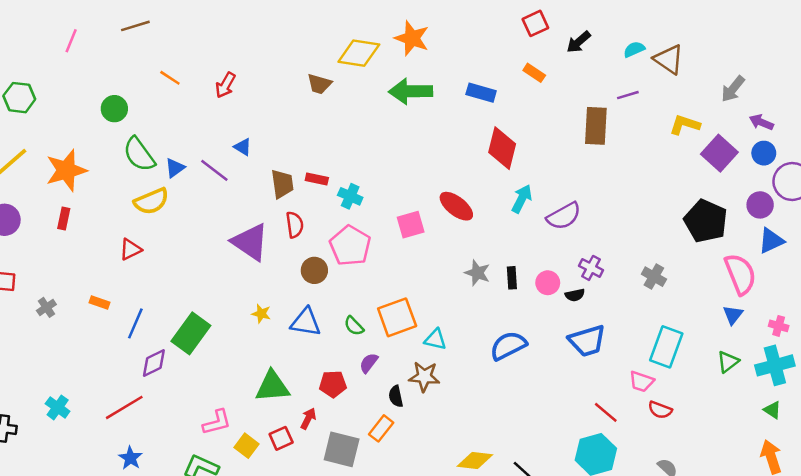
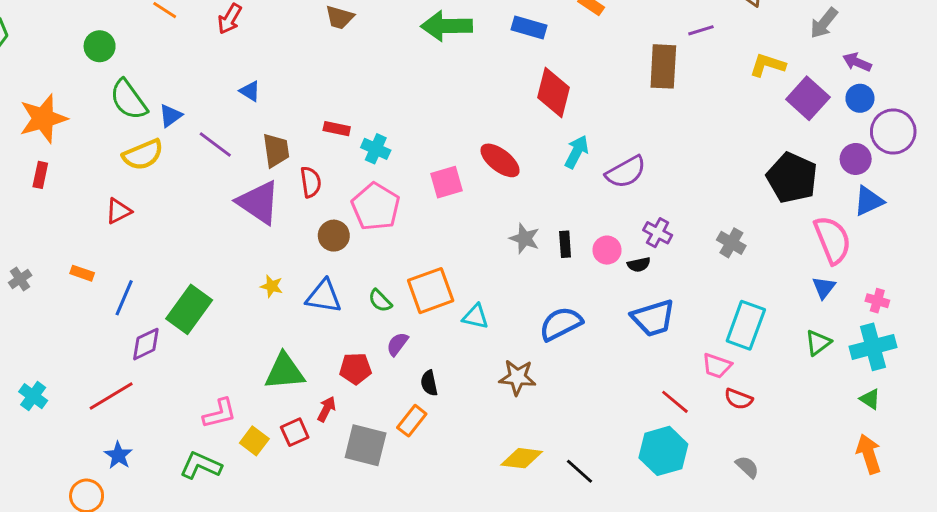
purple line: (214, 170) -> (215, 145), moved
brown trapezoid: (282, 184) -> (276, 150), moved
brown star: (424, 377) -> (517, 377), moved

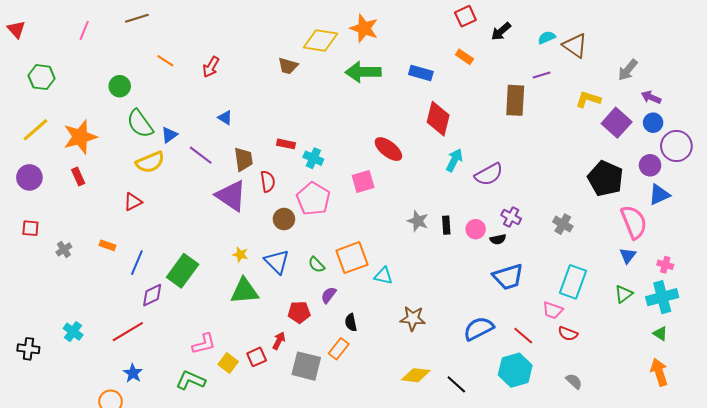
red ellipse: (500, 160) -> (388, 149), moved
red rectangle: (40, 175) -> (78, 176), turned -36
blue triangle: (324, 296) -> (277, 262), turned 36
blue semicircle: (561, 324) -> (479, 329), moved
green triangle: (285, 371) -> (244, 291), moved

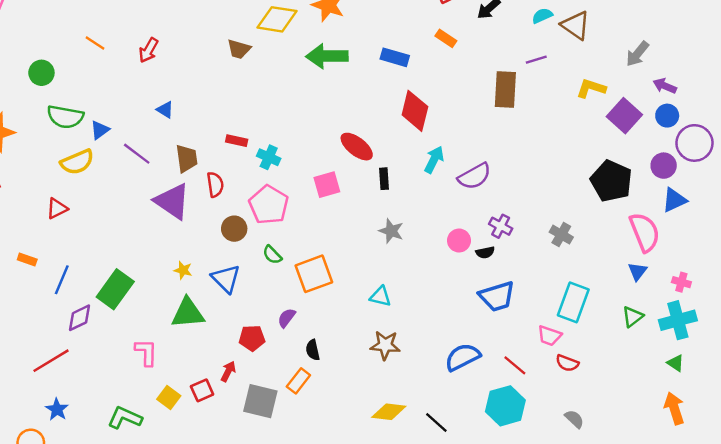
green semicircle: (140, 124) -> (65, 117), turned -44
black rectangle: (446, 225) -> (384, 179), moved
green semicircle: (316, 265) -> (272, 255), moved
cyan triangle: (383, 276) -> (380, 296), moved
pink L-shape: (204, 344) -> (146, 352), moved, turned -75

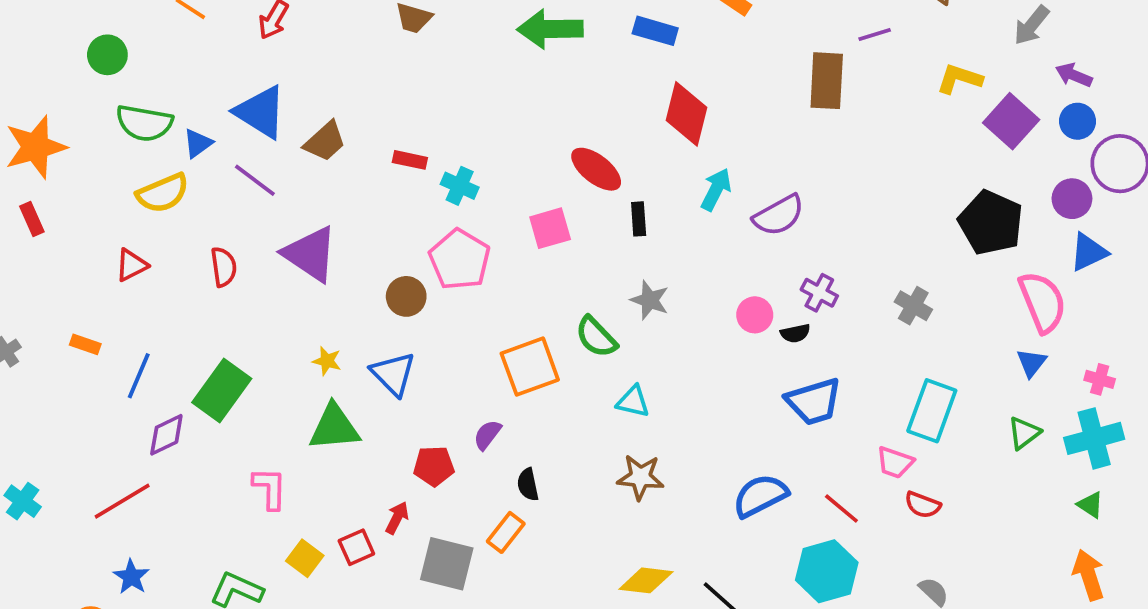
blue triangle: (165, 110) -> (260, 112), moved, size x2.0
brown trapezoid: (187, 158) -> (325, 142), moved, turned 56
red semicircle: (215, 185) -> (224, 267), moved
green semicircle: (272, 255) -> (596, 337), moved, size x1.4

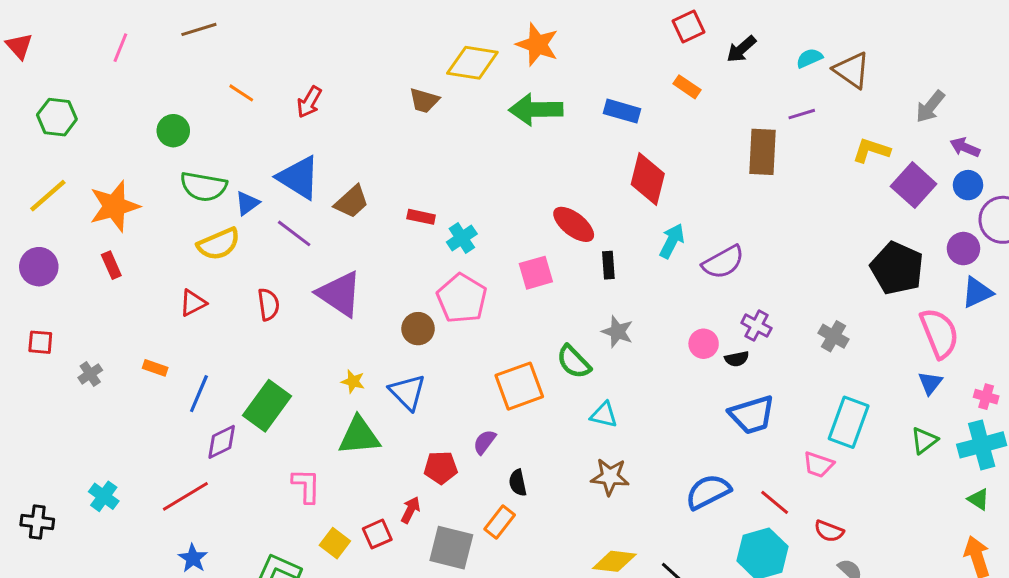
cyan cross: (460, 186) -> (462, 238), turned 32
red semicircle: (923, 505) -> (829, 531), moved

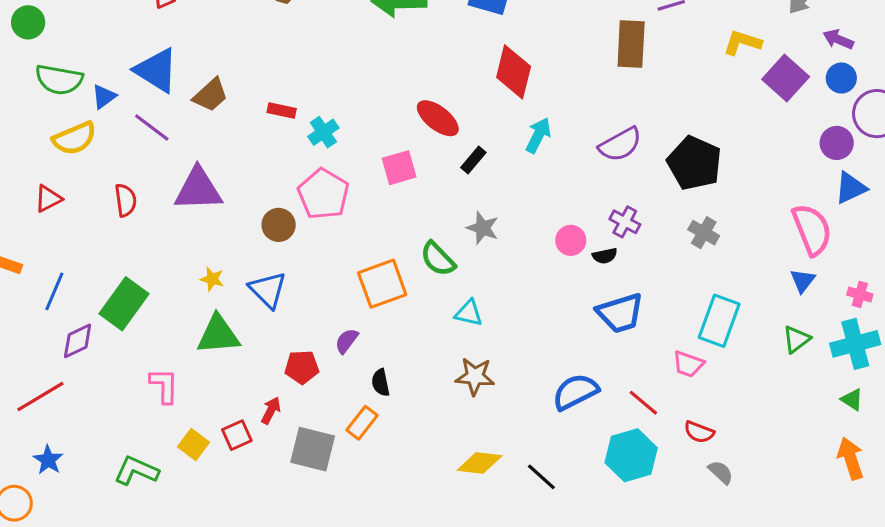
purple semicircle: (723, 262) -> (620, 145), moved
black rectangle: (608, 265) -> (473, 160), turned 44
black pentagon: (897, 268) -> (694, 163), moved
purple triangle: (339, 294) -> (198, 189), turned -36

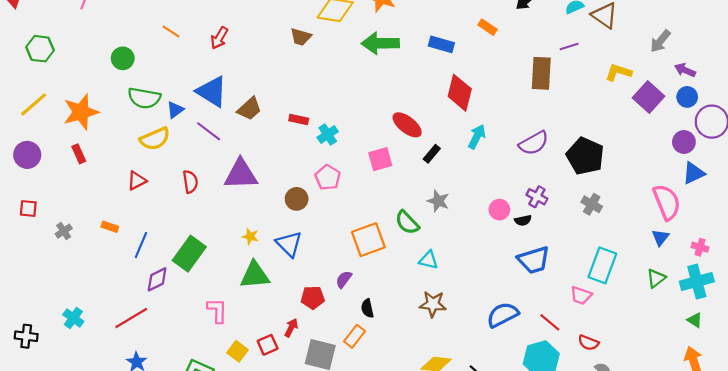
pink pentagon: (323, 194) -> (328, 177), size x0.7

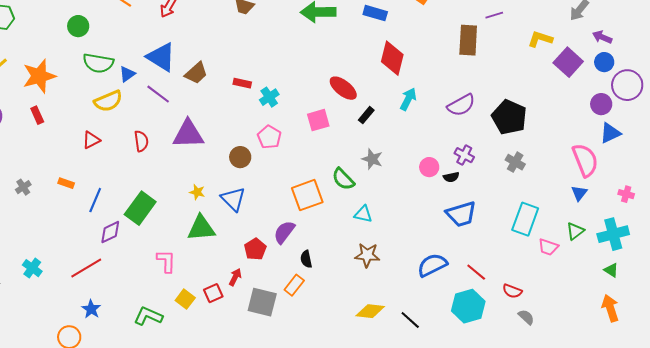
pink cross: (700, 247) -> (626, 194), moved
purple semicircle: (344, 279) -> (284, 232), size x1.4
pink trapezoid: (581, 295) -> (548, 247), moved
red pentagon: (313, 298) -> (255, 249), turned -30

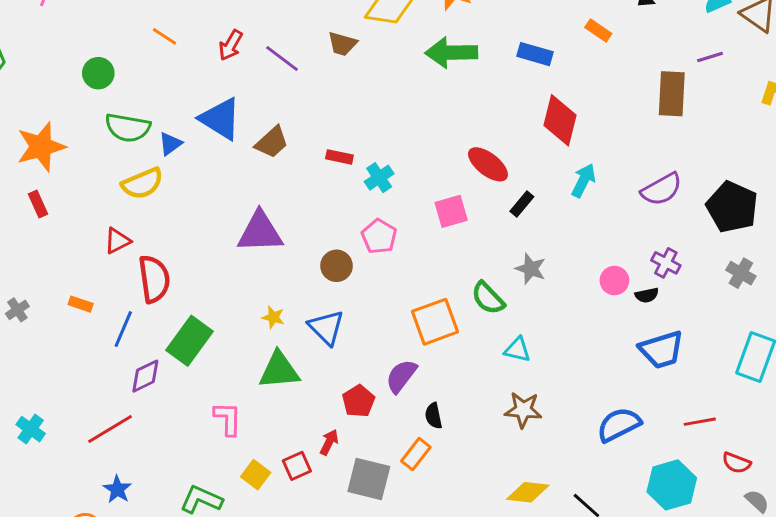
purple line: (158, 94) -> (282, 58), moved
red semicircle: (141, 141) -> (154, 279), moved, size x1.5
red line: (476, 272) -> (700, 422), moved, turned -50

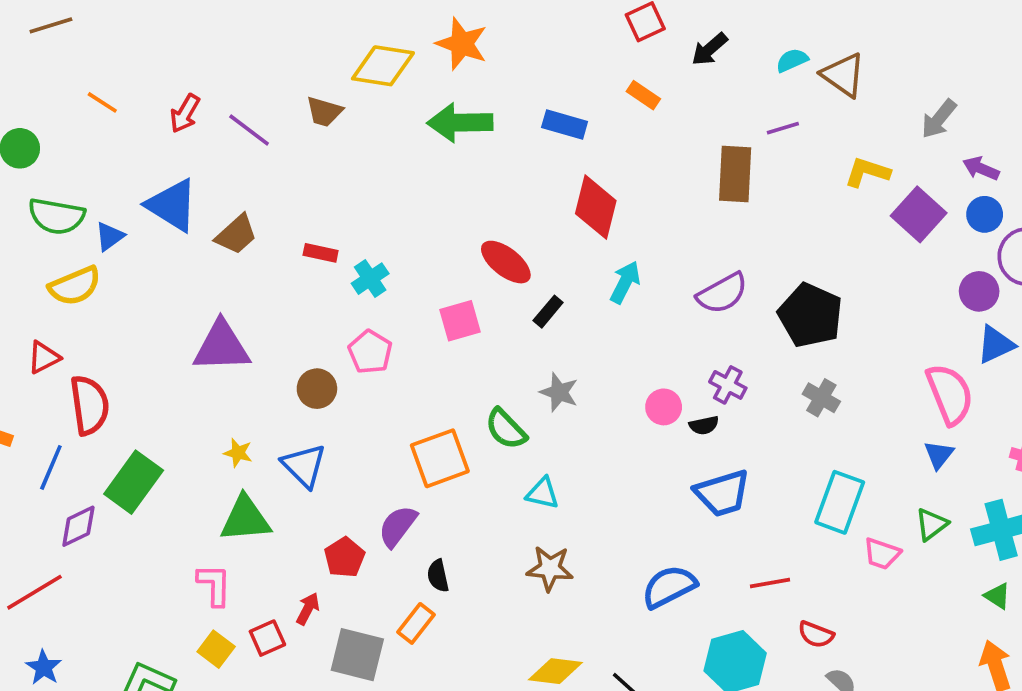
pink L-shape: (228, 419) -> (214, 585), moved

